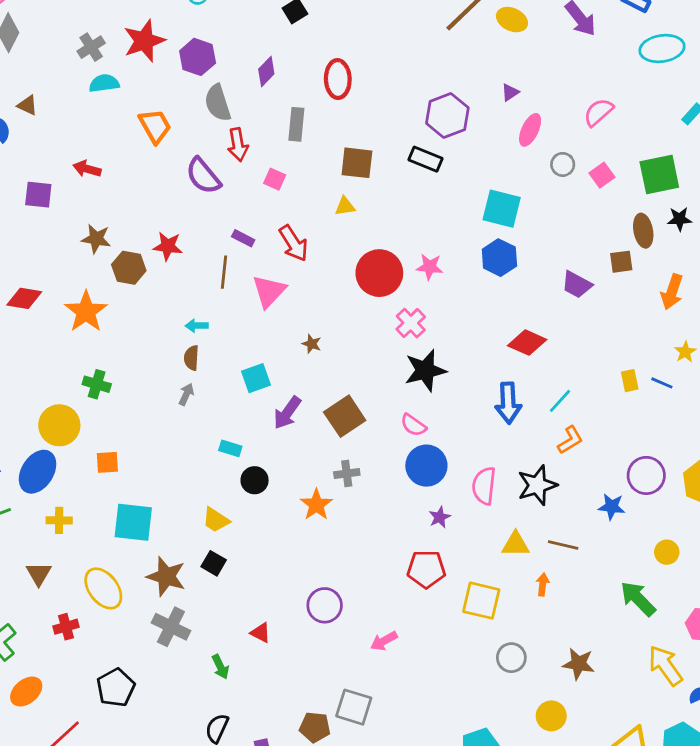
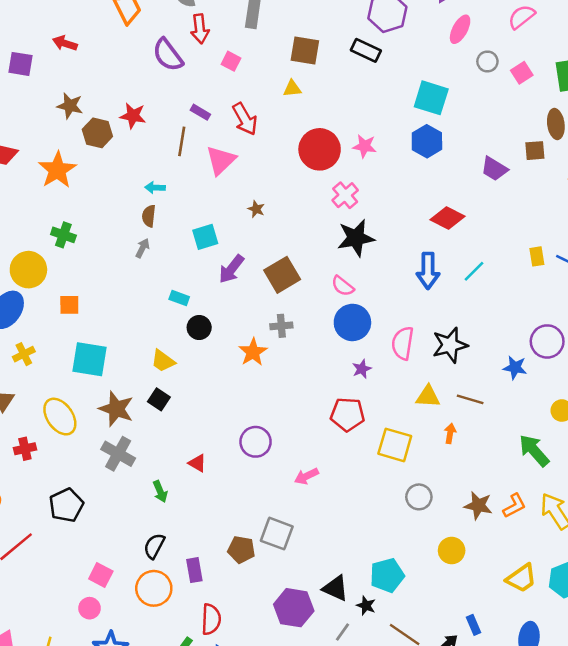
orange L-shape: (570, 440) -> (514, 506), moved
yellow cross: (59, 520) -> (24, 354), turned -30

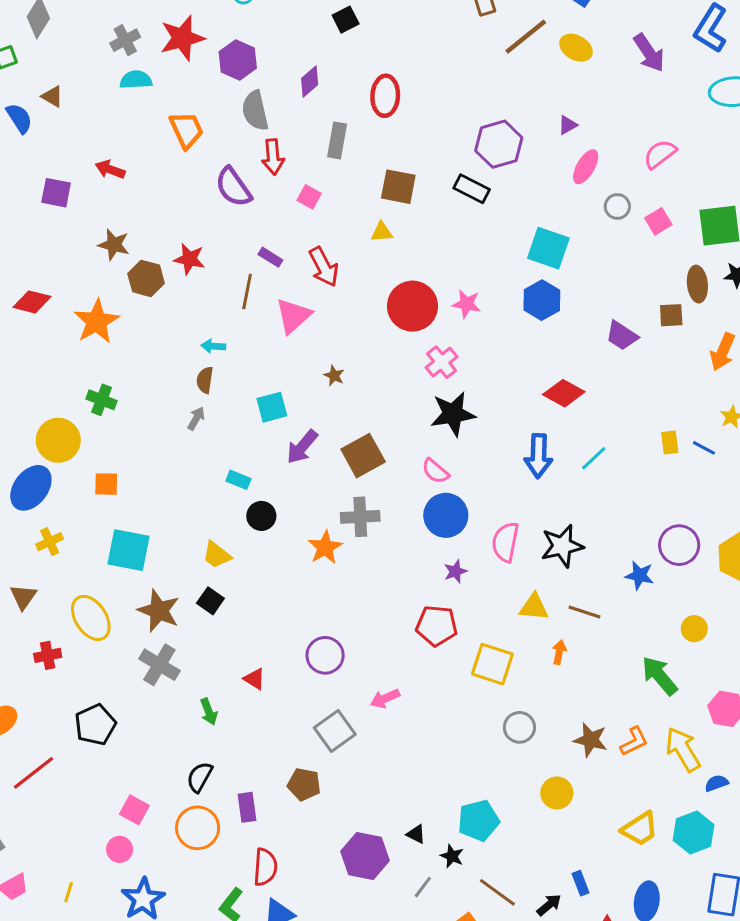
gray cross: (281, 326) -> (360, 517), size x1.4
gray square: (277, 534) -> (335, 731), moved, turned 32
black triangle: (336, 588) -> (416, 834), size x0.6

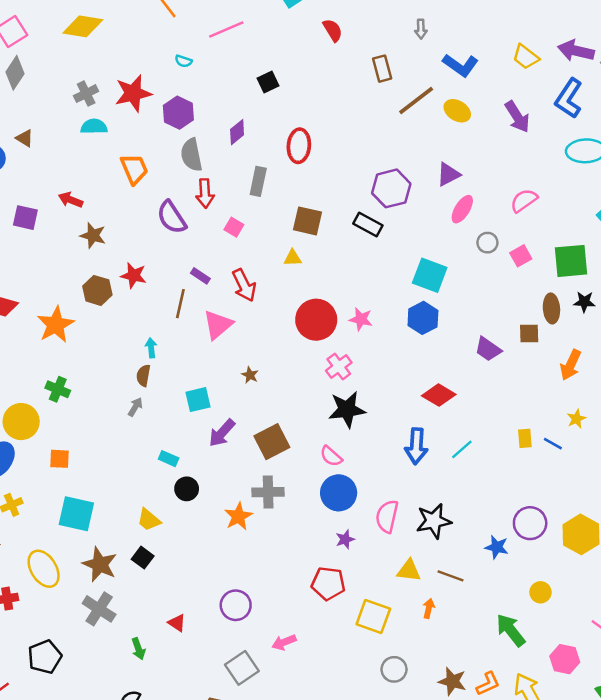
purple triangle: (568, 125) -> (448, 174), size x1.5
brown star: (114, 245) -> (93, 235), moved
cyan arrow: (213, 346) -> (151, 348), turned 78

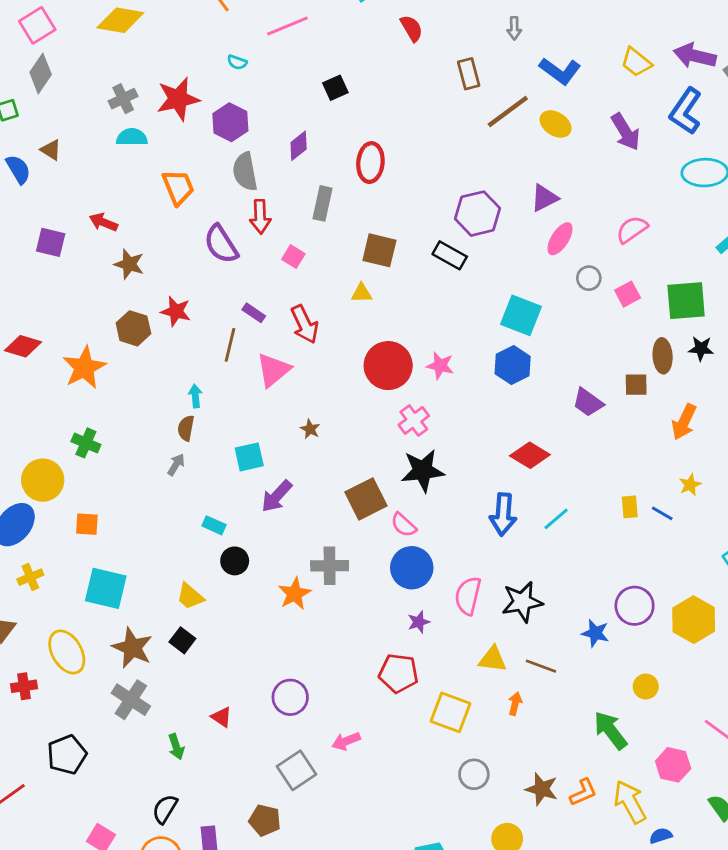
brown square: (272, 442) -> (366, 499), moved

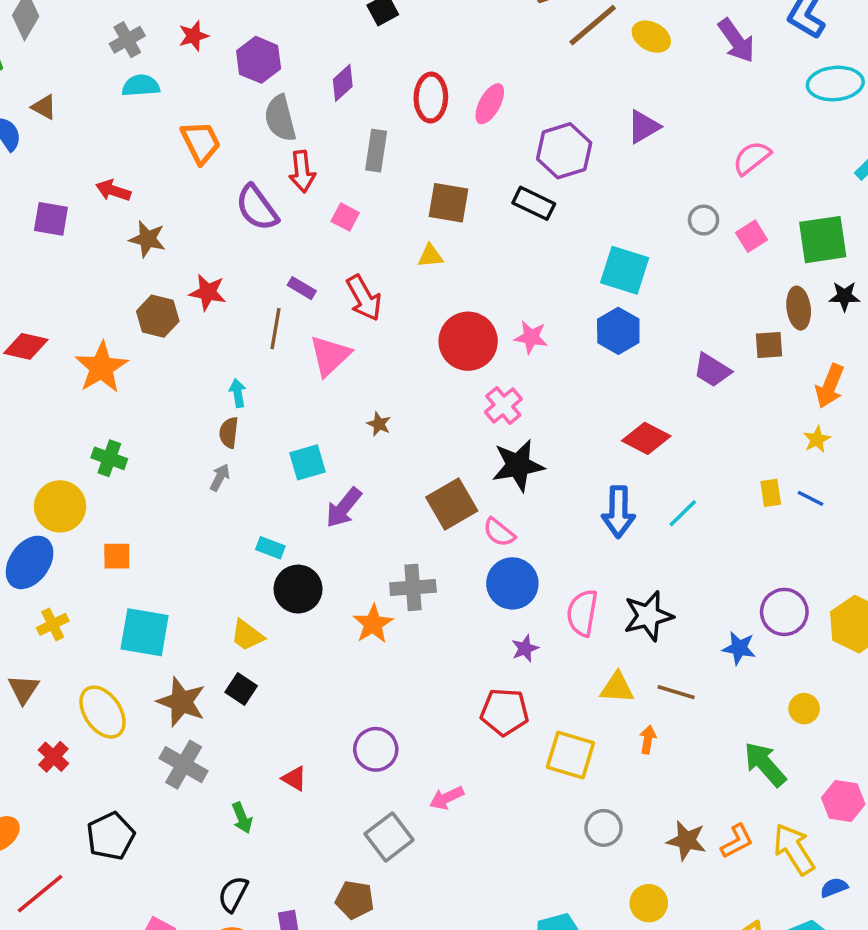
red star: (178, 99) -> (194, 36), size x0.6
pink ellipse: (560, 239) -> (490, 104), moved
yellow star: (690, 485) -> (817, 439), moved
black circle: (235, 561) -> (298, 589), size x1.4
red cross: (24, 686) -> (53, 757), turned -35

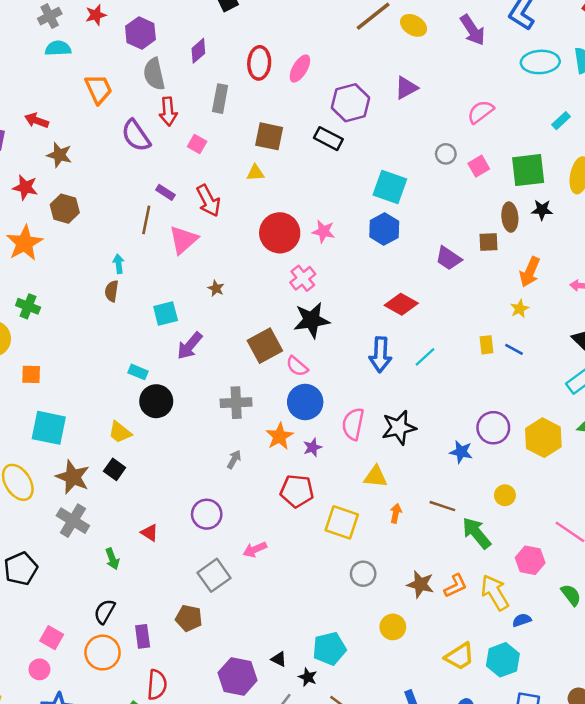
red star: (208, 292) -> (25, 187), moved
gray arrow: (220, 477) -> (234, 459), moved
orange star: (373, 624) -> (279, 436), moved
brown line: (676, 692) -> (442, 506), moved

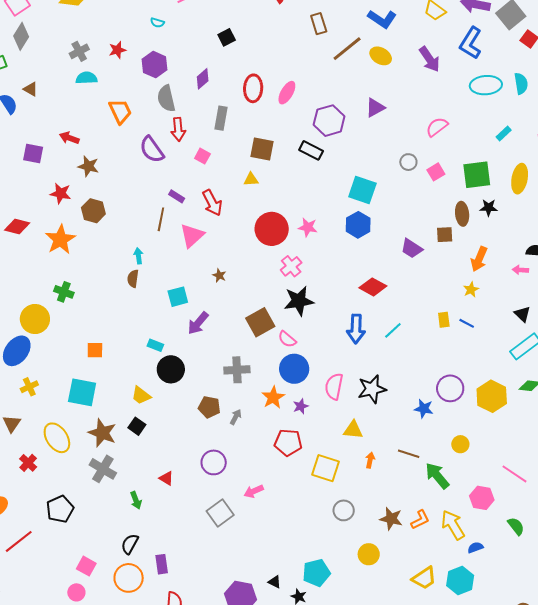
orange square: (31, 374) -> (95, 350), moved
brown pentagon: (189, 618) -> (209, 407), moved

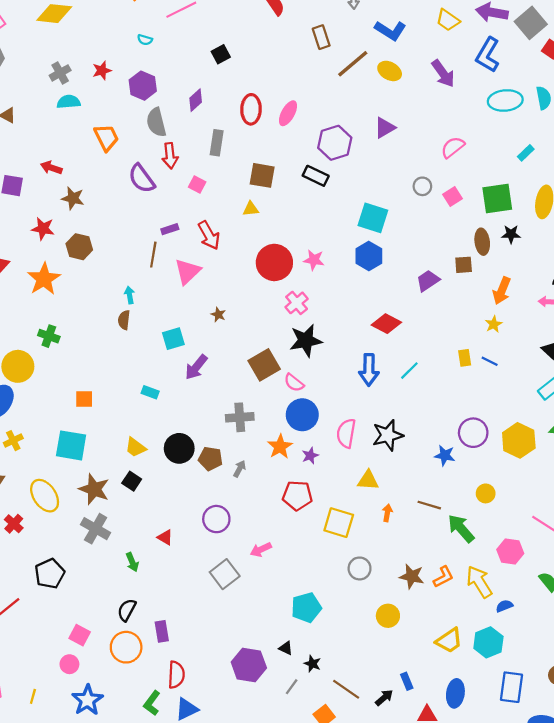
purple rectangle: (177, 196) -> (170, 229), turned -49
purple trapezoid: (412, 248) -> (428, 281), turned 115
black circle: (171, 369) -> (179, 448), moved
cyan pentagon: (316, 573) -> (306, 608), moved

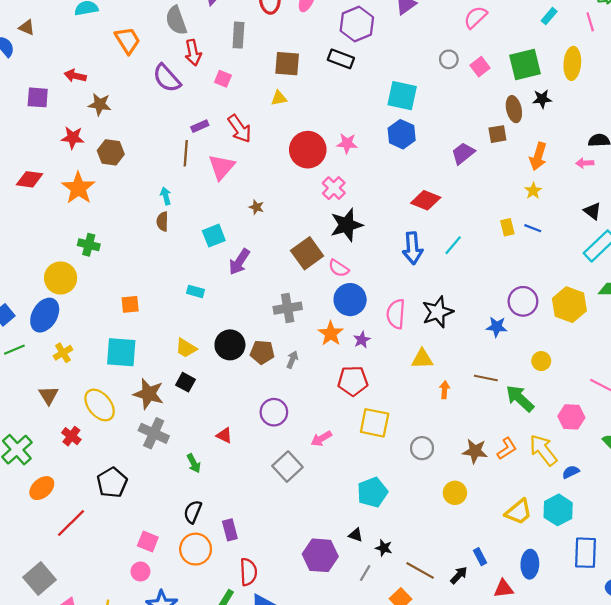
yellow square: (339, 523) -> (375, 423), moved

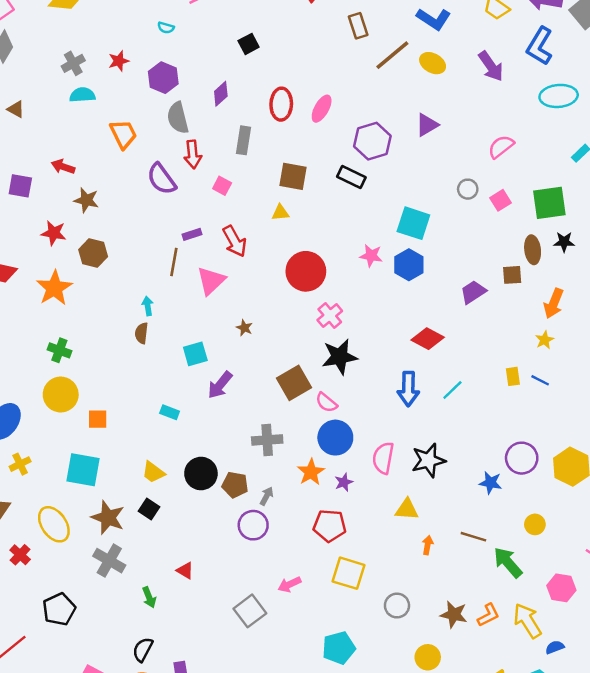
pink star: (347, 143) -> (371, 256), moved
yellow circle: (61, 278) -> (61, 395), moved
purple circle: (274, 412) -> (253, 525), moved

